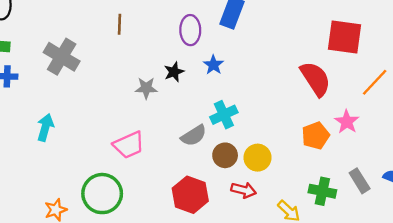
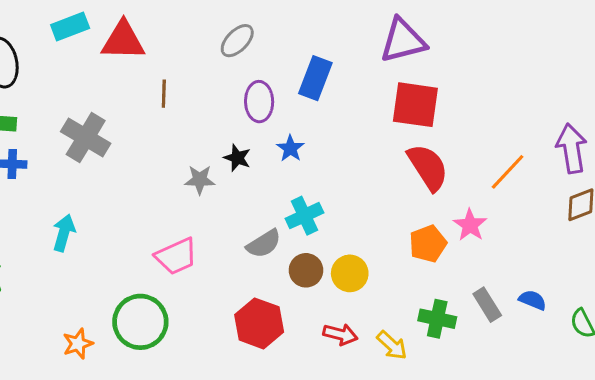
red square: (344, 37) -> (415, 105), moved
black star: (174, 72) -> (237, 158), turned -30
red arrow: (244, 190) -> (340, 334), moved

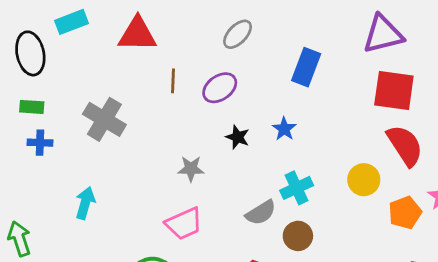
cyan rectangle: (70, 27) -> (72, 22), moved
purple ellipse: (259, 102) -> (220, 88), moved, turned 56
gray star: (200, 180) -> (191, 169), moved
yellow circle: (350, 273) -> (364, 180), moved

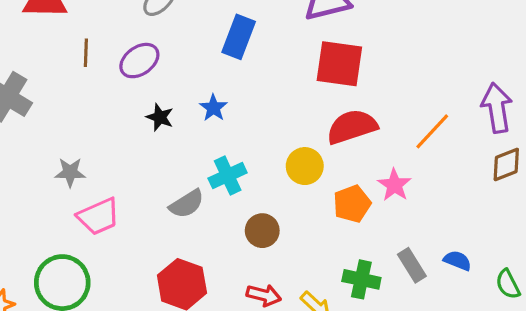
red semicircle: (405, 145) -> (352, 127), turned -75
gray star: (191, 169) -> (70, 172), moved
brown circle: (298, 236) -> (262, 231), moved

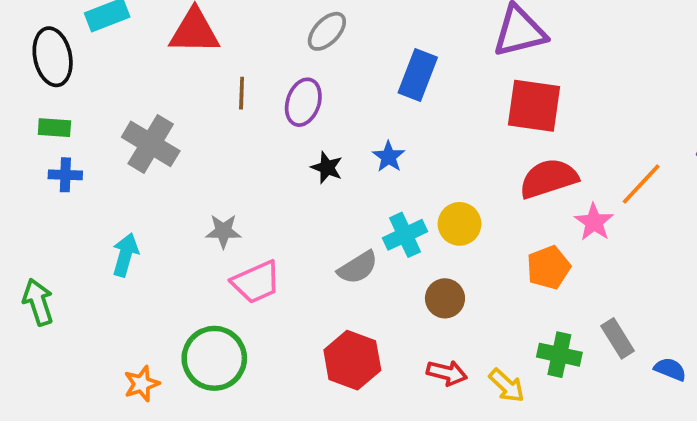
purple ellipse: (139, 61) -> (303, 102), turned -36
yellow circle: (305, 166) -> (460, 224), moved
pink star: (394, 185) -> (594, 222), moved
blue semicircle: (457, 261) -> (670, 369), moved

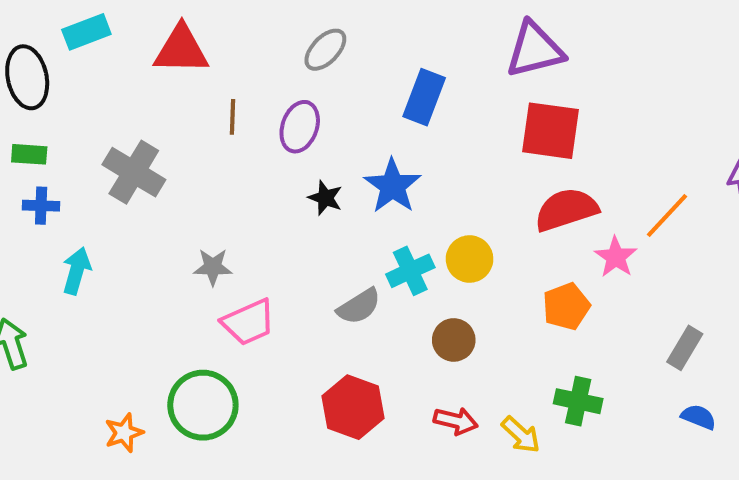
blue star: (389, 157) -> (393, 186), size x1.6
cyan arrow: (125, 255) -> (77, 271), moved
gray rectangle: (618, 338) -> (685, 348), moved, turned 63

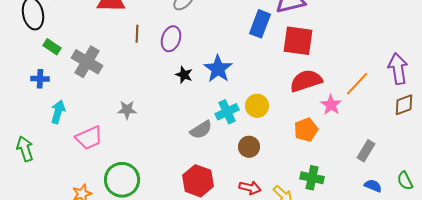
blue rectangle: (424, 97) -> (260, 24), moved
green rectangle: (29, 154) -> (52, 47), moved, turned 30
pink trapezoid: (248, 322) -> (89, 138), moved

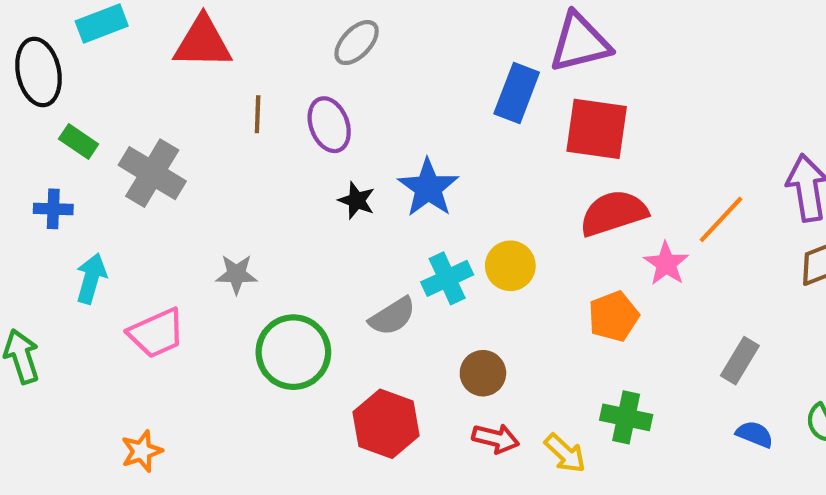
purple ellipse: (171, 39) -> (329, 125), turned -40
brown circle: (249, 147) -> (483, 373), moved
green circle: (122, 180) -> (293, 352), moved

